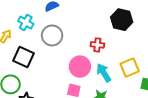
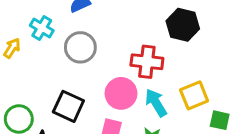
red cross: (97, 45) -> (147, 62), size x1.5
black square: (23, 57) -> (68, 106), moved

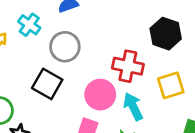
yellow square: (194, 95) -> (171, 85), moved
black square: (68, 106) -> (47, 84), moved

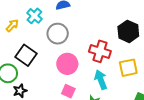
black square: (47, 84) -> (26, 55), moved
pink circle: (100, 95) -> (67, 64), moved

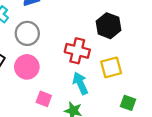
pink circle: (67, 64) -> (27, 67), moved

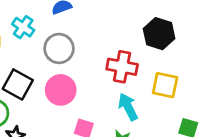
yellow square: (111, 67) -> (165, 85), turned 30

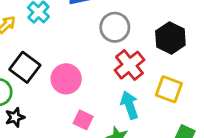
gray circle: (59, 48) -> (115, 27), moved
red cross: (122, 67) -> (129, 65), turned 32

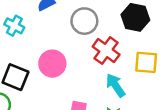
pink circle: (66, 79) -> (52, 64), moved

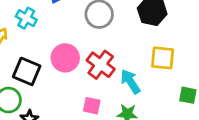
red cross: (106, 51) -> (101, 65), moved

